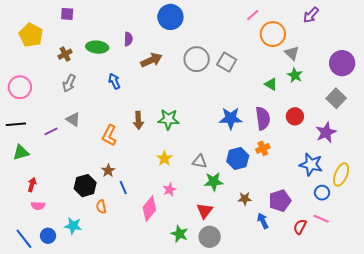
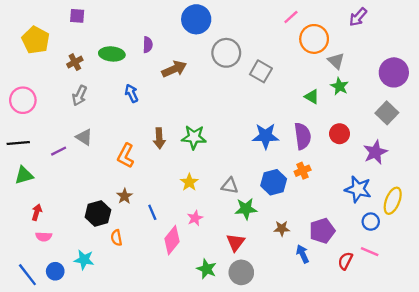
gray circle: (197, 59) -> (226, 53), moved
blue line: (123, 188) -> (152, 212), moved

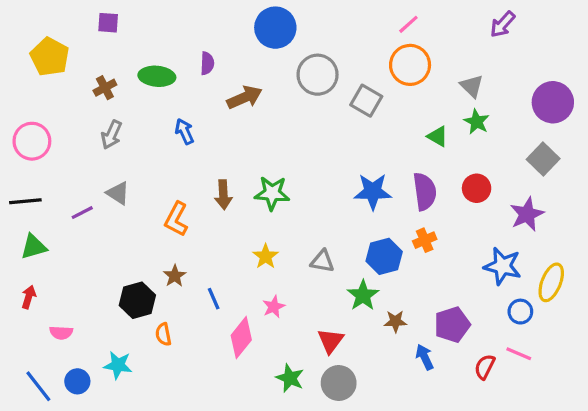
orange circle: (314, 39) -> (410, 65), moved
green star: (246, 209) -> (363, 295), moved, turned -30
red arrow: (37, 212) -> (29, 297), moved

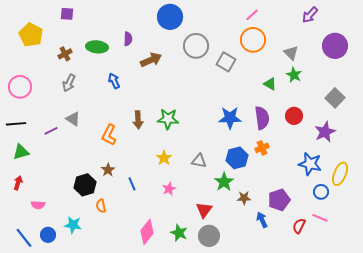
purple circle: (553, 102) -> (335, 46), moved
pink diamond: (241, 338) -> (147, 232), moved

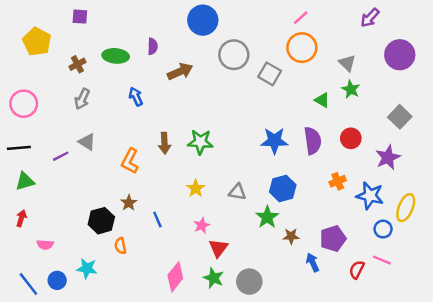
orange cross: (262, 148) -> (338, 181), moved
red triangle: (204, 210) -> (218, 248), moved

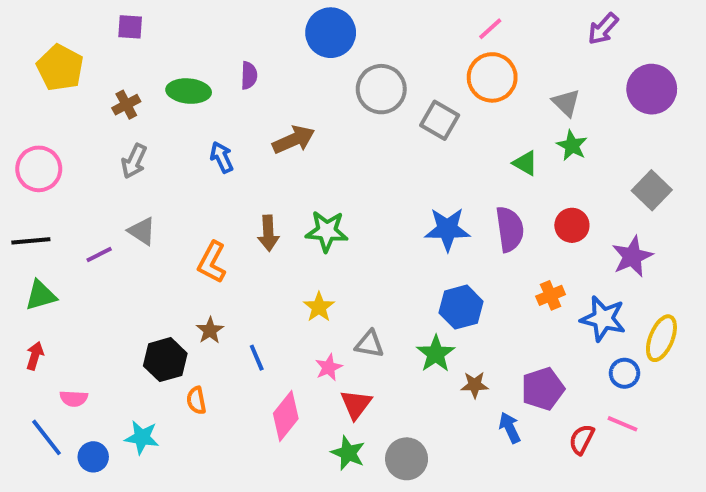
brown arrow: (180, 71) -> (294, 140), moved
gray triangle: (237, 192) -> (370, 344), moved
pink diamond: (175, 277) -> (286, 416), moved
blue line: (28, 284) -> (47, 437), moved

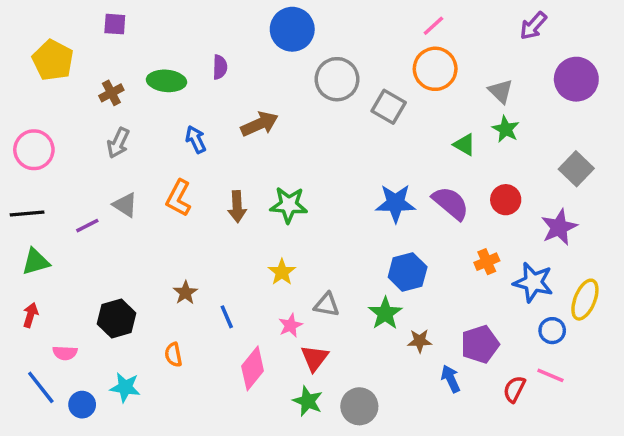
purple semicircle: (510, 229) -> (451, 203), turned -42
orange L-shape: (212, 262) -> (179, 198), moved
black hexagon: (165, 360) -> (117, 319), moved

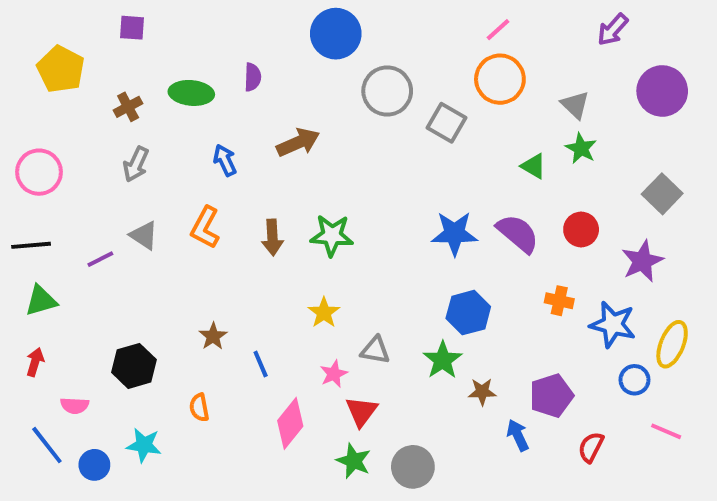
orange cross: (487, 262) -> (559, 301), turned 35
pink line: (550, 375) -> (666, 431), moved

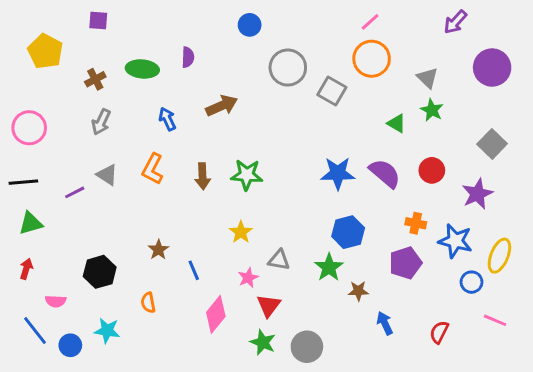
blue circle: (336, 34) -> (250, 25), size x0.6
purple pentagon: (551, 396) -> (405, 263), moved

